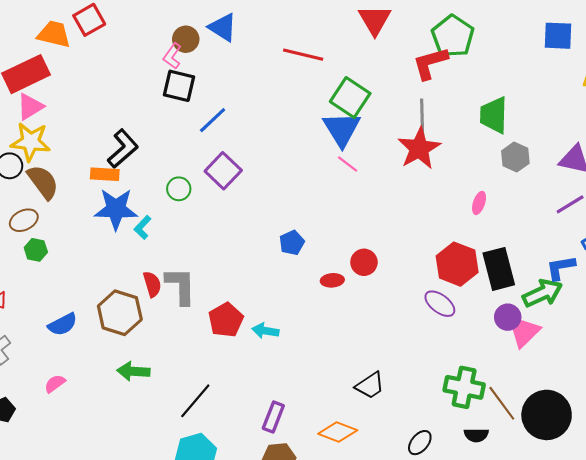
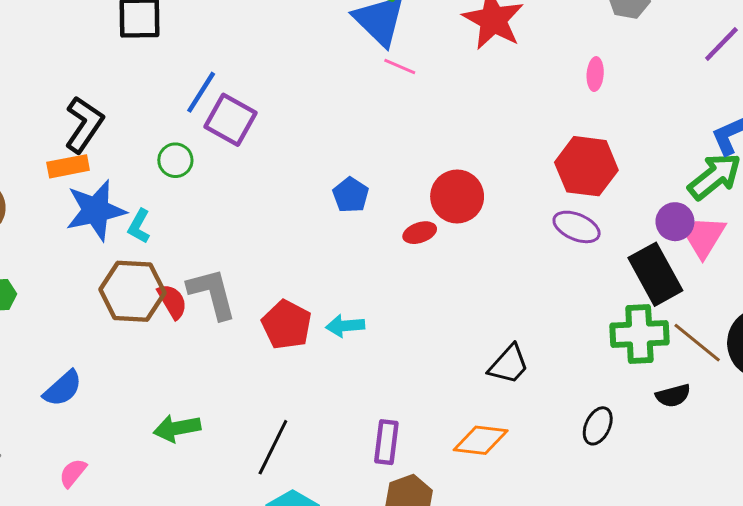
blue line: (213, 120) -> (201, 92), moved
red circle: (364, 262) -> (457, 197), size x1.4
black rectangle: (499, 269) -> (655, 274), moved
brown hexagon: (120, 313) -> (132, 291), moved

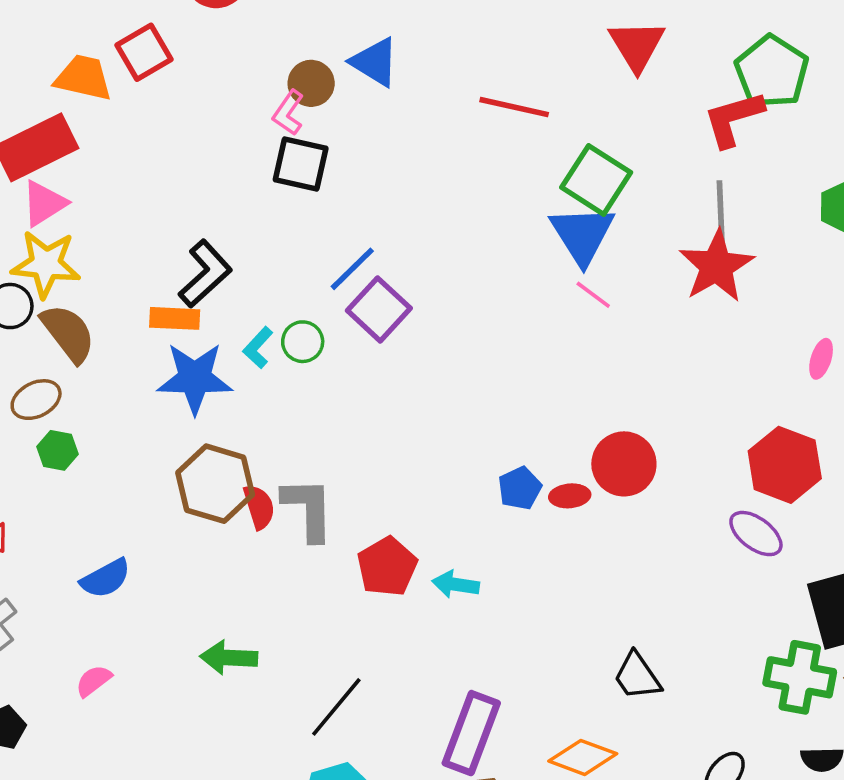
blue pentagon: (351, 195) -> (520, 488), moved
cyan L-shape: (139, 226) -> (258, 348), moved
black trapezoid: (509, 364) -> (637, 676), turned 90
purple rectangle: (386, 442) -> (471, 733), size x1.5

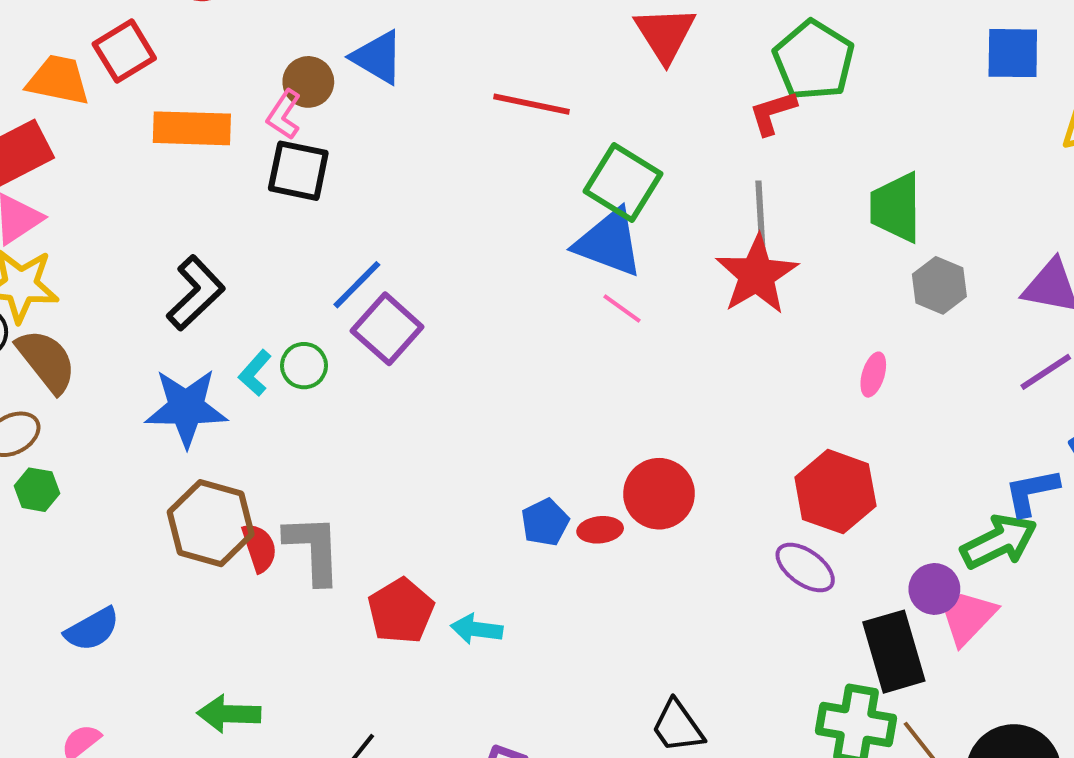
red L-shape: (733, 119) -> (773, 113), size x0.7
blue triangle: (582, 235) -> (609, 243), turned -36
orange rectangle: (175, 318) -> (192, 128), moved, size x1.4

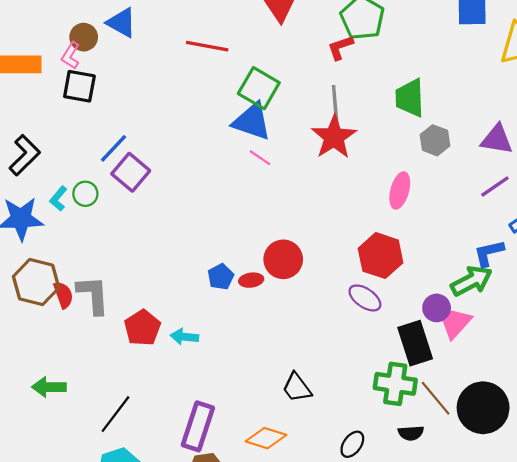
pink ellipse: (873, 375) -> (400, 190), size x1.5

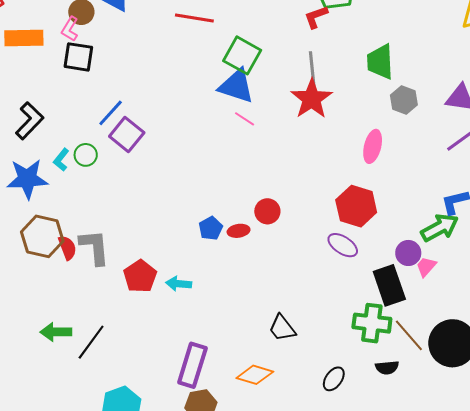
red circle: (283, 259) -> (267, 211), size x0.7
pink trapezoid: (456, 323) -> (426, 267), size x0.7
black line: (115, 414) -> (91, 342), moved

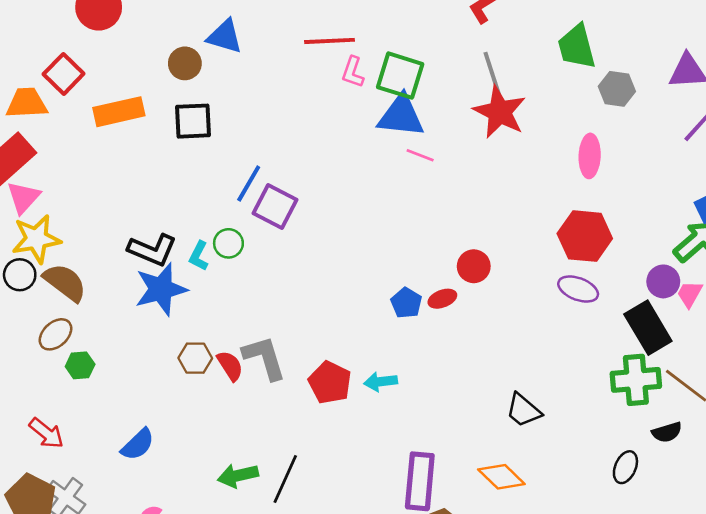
pink L-shape: (70, 29) -> (353, 72), moved
black L-shape: (30, 121) -> (152, 250), moved, turned 81
brown hexagon: (42, 236) -> (195, 358), size x0.6
orange diamond: (255, 375) -> (501, 477), turned 39
black ellipse: (334, 379) -> (625, 467), moved

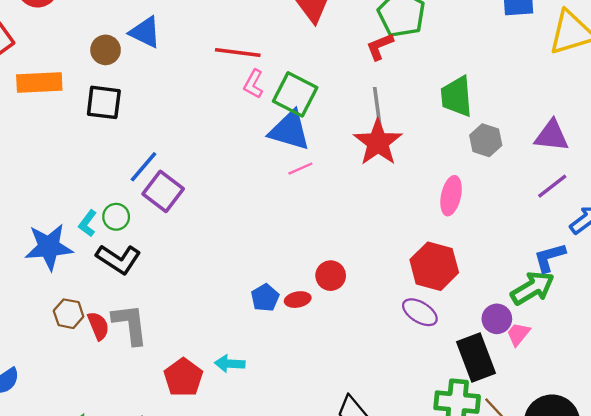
pink line: (420, 155) -> (300, 169), turned -55
black L-shape: (152, 250) -> (118, 259), moved
red pentagon: (330, 382) -> (183, 377), moved

